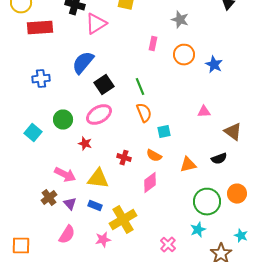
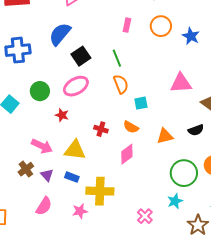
pink rectangle: (153, 44) -> (127, 25), moved
blue cross: (41, 79) -> (18, 50), size x1.4
pink triangle: (204, 112) -> (181, 83), size x1.6
yellow cross: (123, 220) -> (100, 191), turned 32

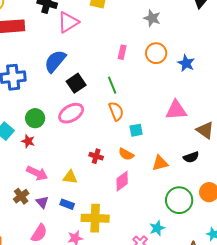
red star: (62, 115) -> (28, 141), moved
yellow triangle: (75, 150) -> (70, 177), size x0.7
cyan star: (175, 201) -> (157, 228), moved

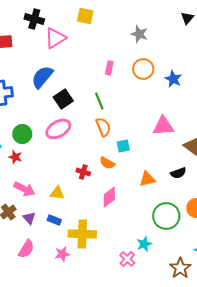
orange semicircle: (126, 154) -> (107, 163), moved

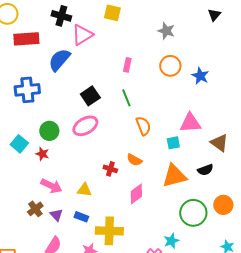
pink rectangle: (109, 68) -> (127, 65), moved
blue semicircle: (42, 77) -> (59, 60), moved
orange semicircle: (103, 127) -> (143, 126), moved
cyan square: (123, 146) -> (173, 143), moved
orange triangle: (147, 179) -> (174, 176), size x1.5

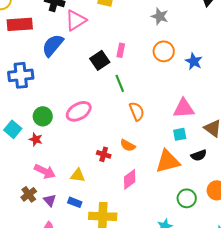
black square: (90, 96) -> (100, 60), moved
cyan square: (173, 143) -> (180, 134), moved
green circle: (193, 213) -> (187, 198), size x0.7

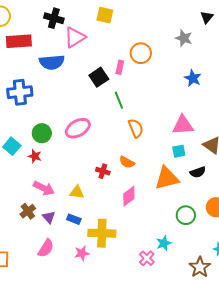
gray star: (160, 16) -> (184, 38), moved
blue semicircle: (53, 45) -> (52, 62), turned -135
orange circle: (164, 51) -> (141, 53), moved

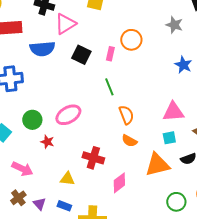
black square: (99, 77) -> (81, 55), moved, turned -30
red star: (35, 156) -> (47, 142), moved
orange semicircle: (127, 162) -> (129, 141), moved
red cross: (103, 171) -> (93, 158), size x1.5
pink arrow: (44, 188) -> (22, 169), moved

